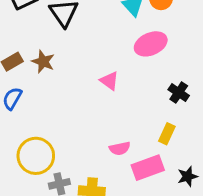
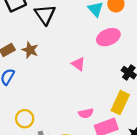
yellow rectangle: (167, 134) -> (120, 103), size x1.5
yellow circle: (36, 156) -> (25, 119), size x0.7

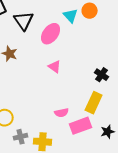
pink ellipse: (108, 37) -> (51, 34), moved, turned -30

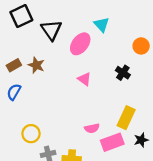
orange circle: (90, 11) -> (141, 46), moved
black cross: (102, 75) -> (123, 73), moved
black star: (108, 132) -> (141, 140), moved

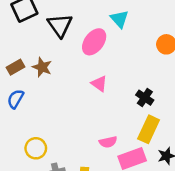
black cross: (123, 73) -> (145, 98), moved

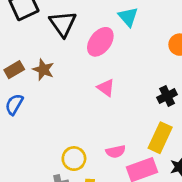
black cross: (145, 98) -> (167, 96), moved, turned 30
yellow circle: (36, 148) -> (74, 159), moved

